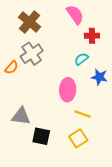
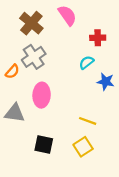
pink semicircle: (75, 15) -> (67, 15), moved
pink ellipse: (68, 90) -> (42, 95), moved
gray triangle: (21, 116) -> (15, 113), moved

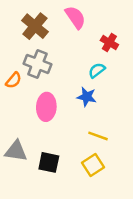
red cross: (98, 38) -> (109, 43), turned 32
gray cross: (34, 57) -> (37, 64), turned -35
blue star: (106, 82) -> (87, 97), moved
gray triangle: (15, 113) -> (16, 151), moved

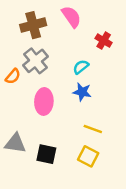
brown cross: (35, 26) -> (33, 25), turned 35
gray cross: (37, 64) -> (36, 61), turned 30
cyan semicircle: (97, 70) -> (81, 67), moved
yellow square: (93, 165) -> (88, 156), turned -30

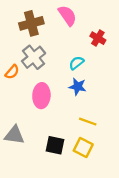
black square: (46, 154) -> (55, 145), moved

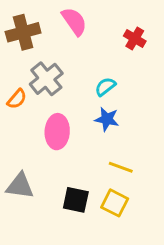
pink semicircle: (67, 15) -> (74, 21), moved
brown cross: (31, 23) -> (23, 32), moved
red cross: (98, 38) -> (135, 38), moved

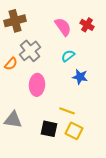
pink semicircle: (74, 21) -> (63, 27), moved
blue star: (107, 119) -> (80, 77), moved
yellow line: (121, 167) -> (67, 111), moved

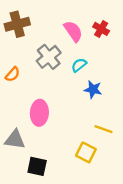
gray cross: (30, 51) -> (49, 57), moved
pink ellipse: (37, 85) -> (39, 113), moved
yellow line: (67, 111) -> (103, 129), moved
black square: (49, 129) -> (37, 166), moved

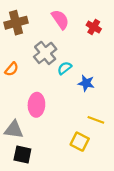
pink semicircle: (73, 31) -> (60, 19), moved
cyan semicircle: (79, 65) -> (65, 68), moved
black square: (37, 166) -> (22, 154), moved

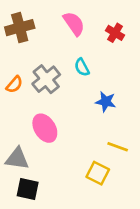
gray cross: (45, 53) -> (46, 79), moved
cyan semicircle: (65, 68) -> (82, 67), moved, turned -80
pink ellipse: (36, 105) -> (45, 128), turned -35

